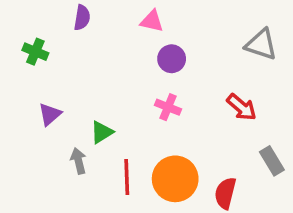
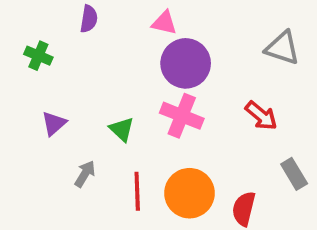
purple circle: (172, 59) -> (186, 63), size x1.6
pink cross: (168, 107) -> (182, 116), size x1.5
green triangle: (102, 132) -> (122, 129), moved, turned -45
gray arrow: (78, 161) -> (85, 174), turned 45

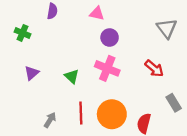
gray triangle: (282, 48) -> (167, 28), turned 35
purple circle: (186, 63) -> (110, 37), size x0.6
gray arrow: (85, 174) -> (50, 120), moved

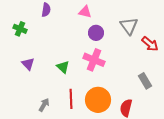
gray triangle: (167, 28) -> (129, 26), moved
red arrow: (154, 68) -> (150, 44), moved
purple triangle: (32, 73) -> (28, 64), turned -32
gray rectangle: (174, 103) -> (145, 81), moved

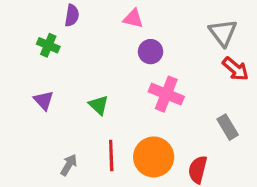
gray triangle: (129, 26) -> (223, 33), moved
green cross: (20, 29) -> (48, 45), moved
pink cross: (94, 60) -> (166, 94), moved

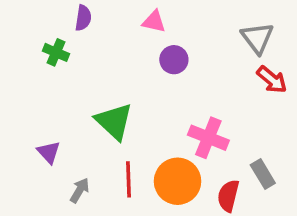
pink cross: (166, 94) -> (208, 138), moved
purple triangle: (44, 100) -> (49, 152), moved
green triangle: (99, 105) -> (114, 121), size x1.6
gray rectangle: (228, 127) -> (263, 174), moved

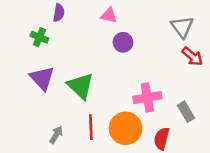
pink cross: (208, 138) -> (147, 98), turned -32
purple triangle: (49, 152) -> (42, 78), moved, size x1.5
gray rectangle: (263, 174) -> (186, 112), moved

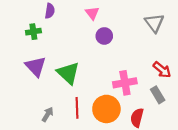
pink triangle: (109, 15) -> (92, 13), turned 40
green cross: (39, 37) -> (33, 32), turned -32
red arrow: (192, 56) -> (162, 70), moved

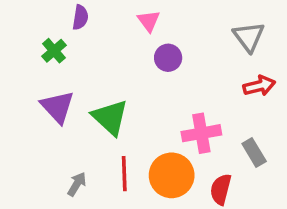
green cross: (33, 32) -> (54, 51), turned -32
red arrow: (162, 70) -> (259, 86), moved, turned -54

